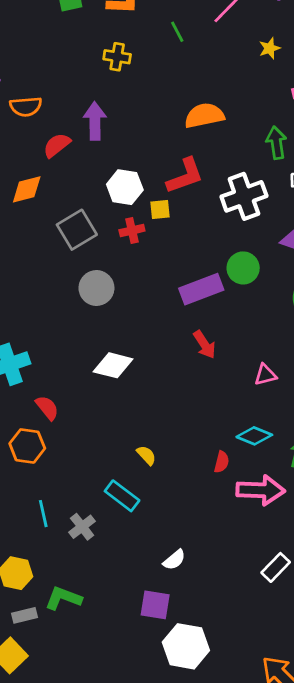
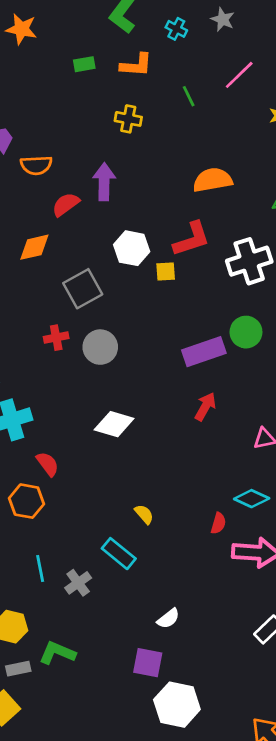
red cross: (132, 230) -> (56, 338), moved
red arrow: (205, 345) -> (205, 407), turned -120

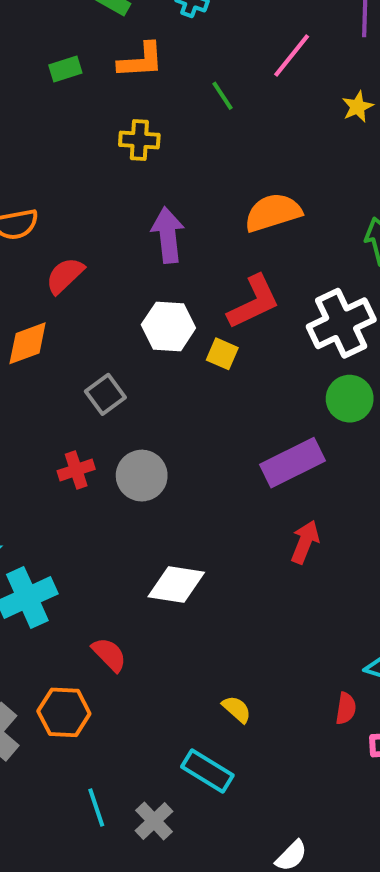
purple arrow: (104, 182) -> (168, 235), moved
yellow square: (166, 272) -> (222, 354), turned 35
gray square: (83, 289) -> (105, 394), size x0.7
green circle: (246, 332) -> (350, 399), moved
red semicircle: (48, 464) -> (109, 654), moved

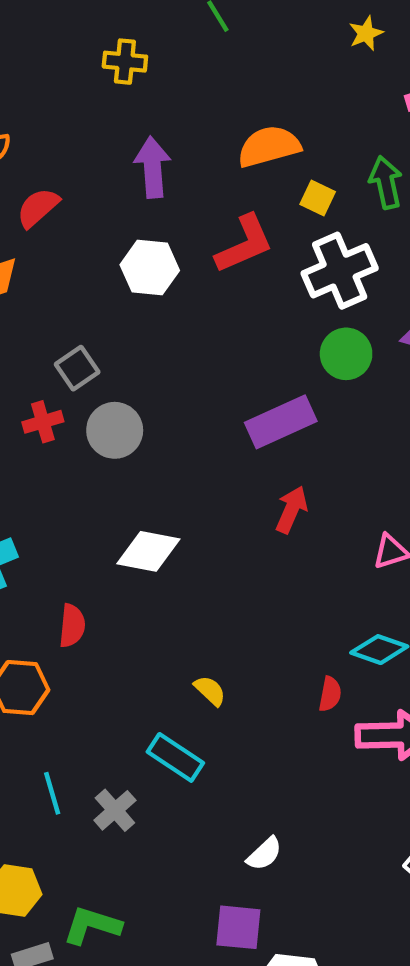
yellow square: (222, 354) -> (318, 198), moved
gray square: (105, 394) -> (77, 368), moved
red semicircle: (109, 654) -> (72, 626), turned 48

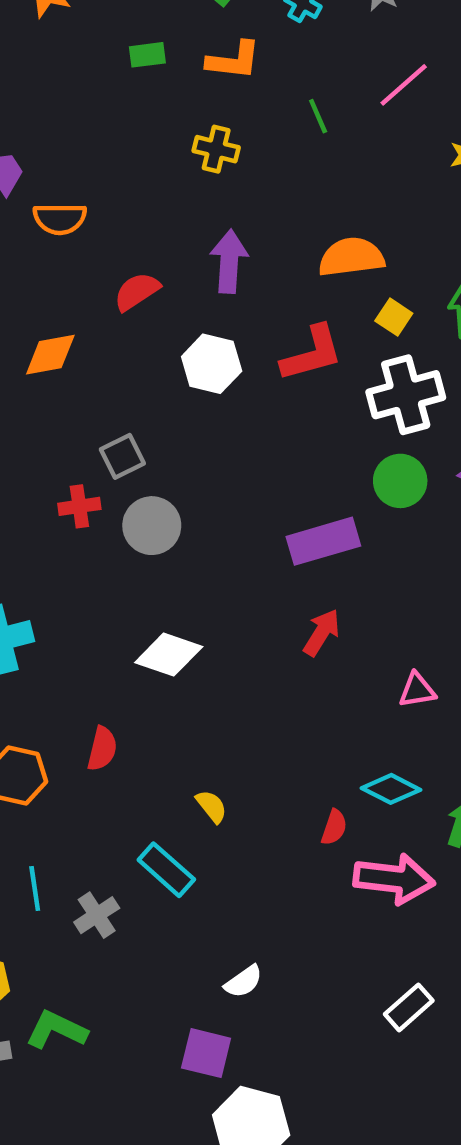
red semicircle: (38, 208) -> (137, 291), moved
red semicircle: (72, 626) -> (102, 749), moved

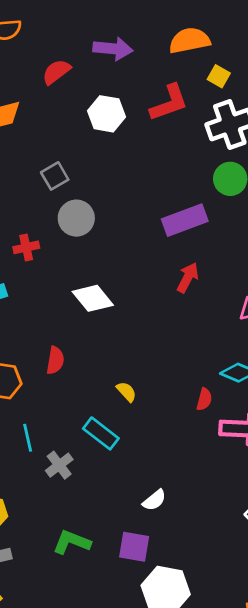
purple arrow: (229, 261) -> (113, 49), turned 96
red cross: (79, 506) -> (26, 247), moved
white diamond: (169, 655) -> (93, 298), turned 36
cyan line: (35, 888) -> (28, 438), moved
green L-shape: (56, 1030) -> (72, 542), moved

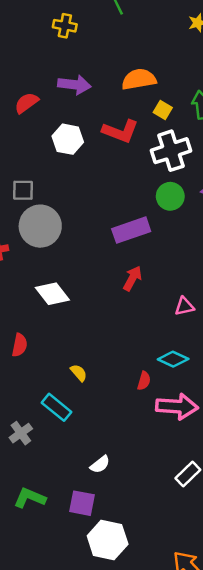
red L-shape: (169, 103) -> (120, 131), turned 39
gray square: (55, 176) -> (23, 190), turned 30
gray circle: (76, 218) -> (40, 226), size x1.4

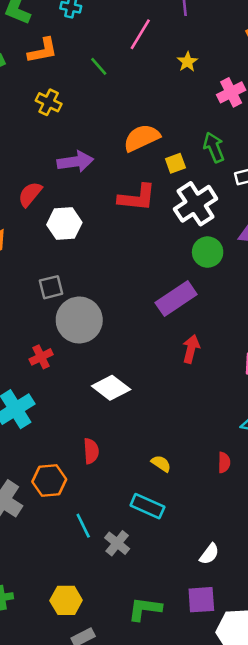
yellow cross: (65, 26) -> (49, 102), turned 30
yellow square: (163, 110) -> (175, 163), turned -36
white hexagon: (68, 139) -> (64, 224), moved
red semicircle: (144, 381) -> (224, 463), moved

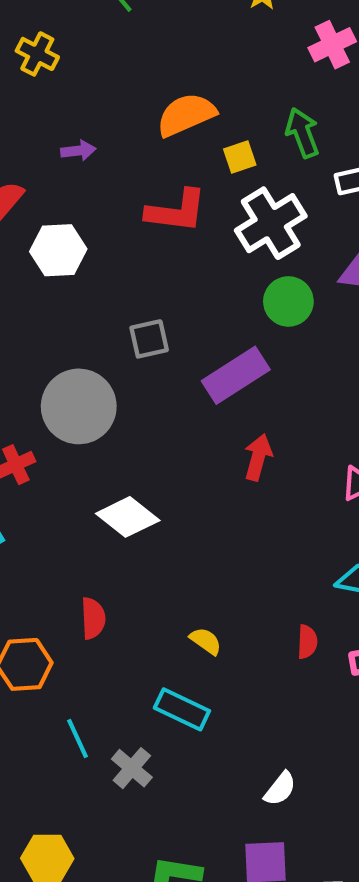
purple arrow: (75, 162) -> (78, 151), size x0.6
gray square: (51, 287) -> (149, 339), moved

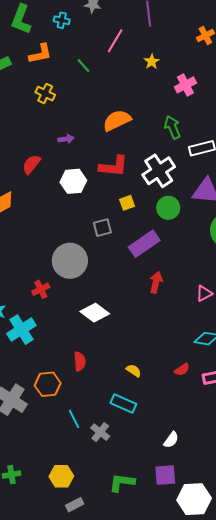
yellow square: (240, 157) -> (127, 203), moved
white hexagon: (58, 250) -> (73, 181), moved
red semicircle: (307, 642) -> (182, 370), turned 56

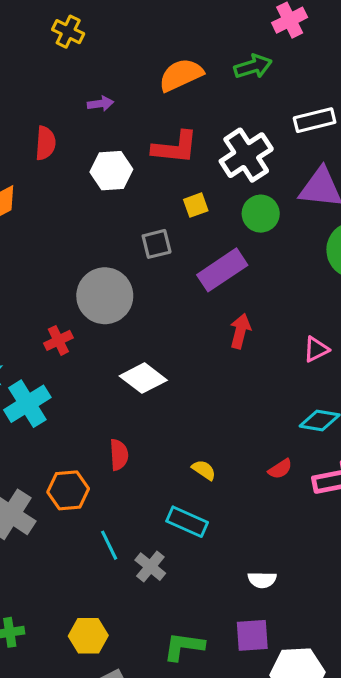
green arrow: (172, 127) -> (253, 67), moved, turned 95
red semicircle: (31, 164) -> (45, 143), turned 145
white semicircle: (171, 440) -> (262, 580), turned 54

